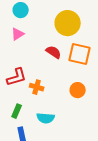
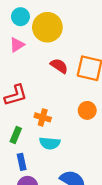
yellow circle: (68, 23) -> (47, 27), moved
orange cross: (37, 87) -> (43, 117), moved

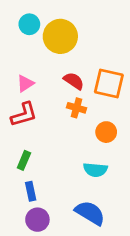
pink triangle: (17, 45) -> (25, 84), moved
orange cross: (43, 117) -> (77, 108), moved
cyan semicircle: (50, 143) -> (95, 170), moved

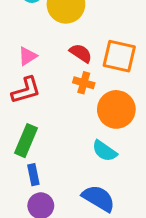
orange circle: (106, 132) -> (116, 109), size x1.6
green rectangle: (24, 160) -> (26, 141), size x1.5
cyan semicircle: (95, 170) -> (104, 151), turned 30

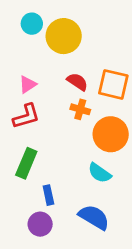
blue rectangle: (33, 175) -> (48, 195), moved

